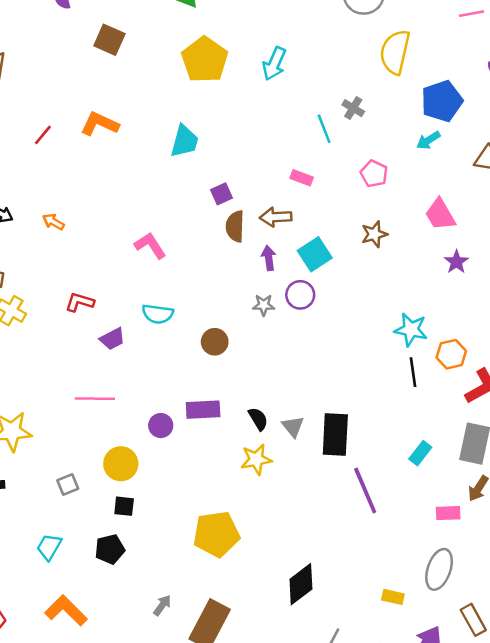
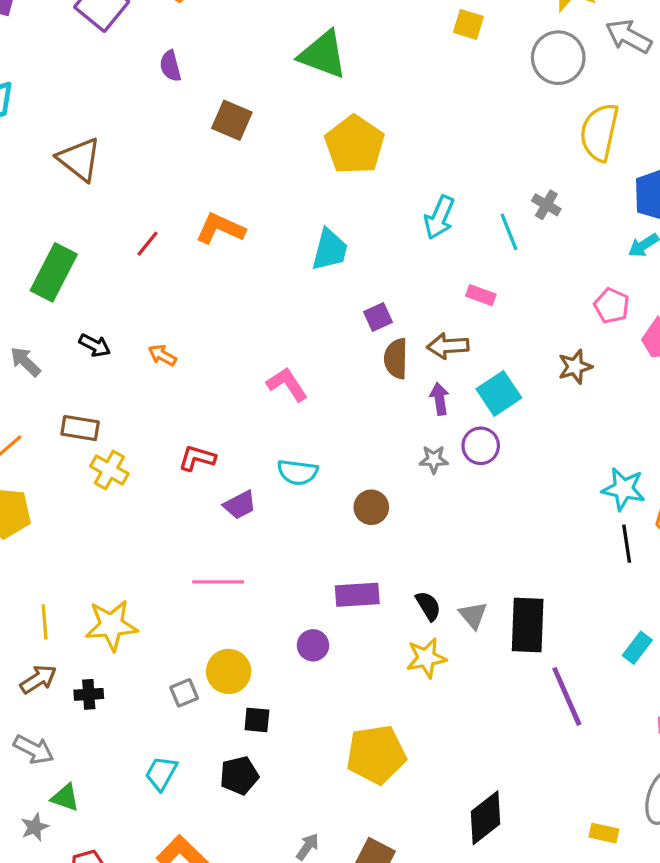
cyan arrow: (274, 64) -> (439, 217), moved
pink pentagon: (374, 174) -> (612, 306), moved
purple circle: (161, 426) -> (313, 645), moved
yellow circle: (121, 464) -> (229, 671), moved

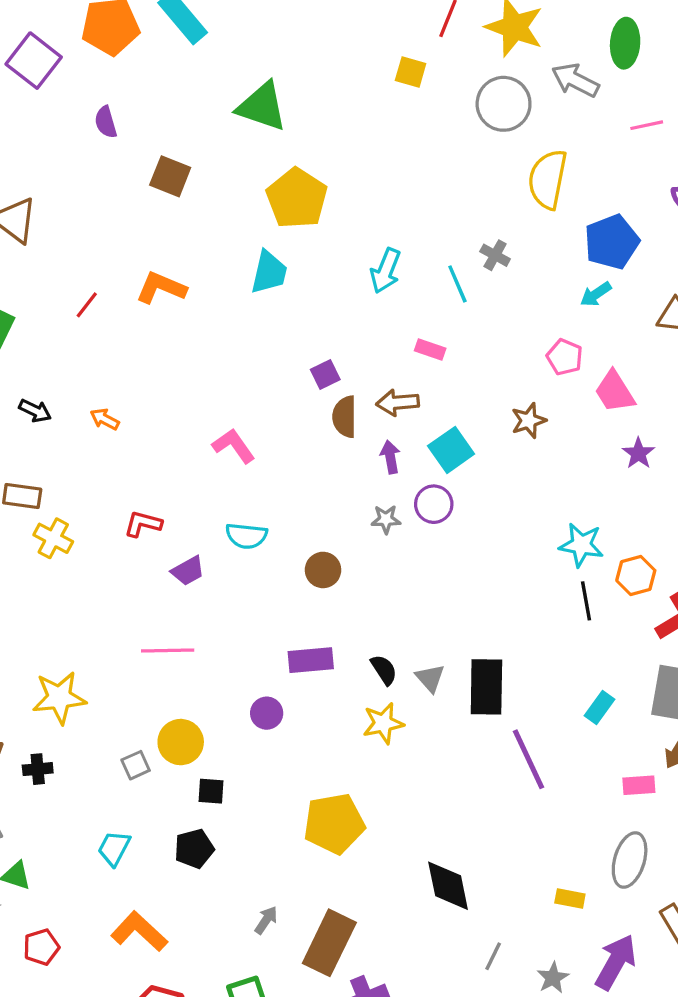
cyan trapezoid: (330, 250) -> (269, 272), moved
black diamond: (486, 818) -> (448, 886), turned -62

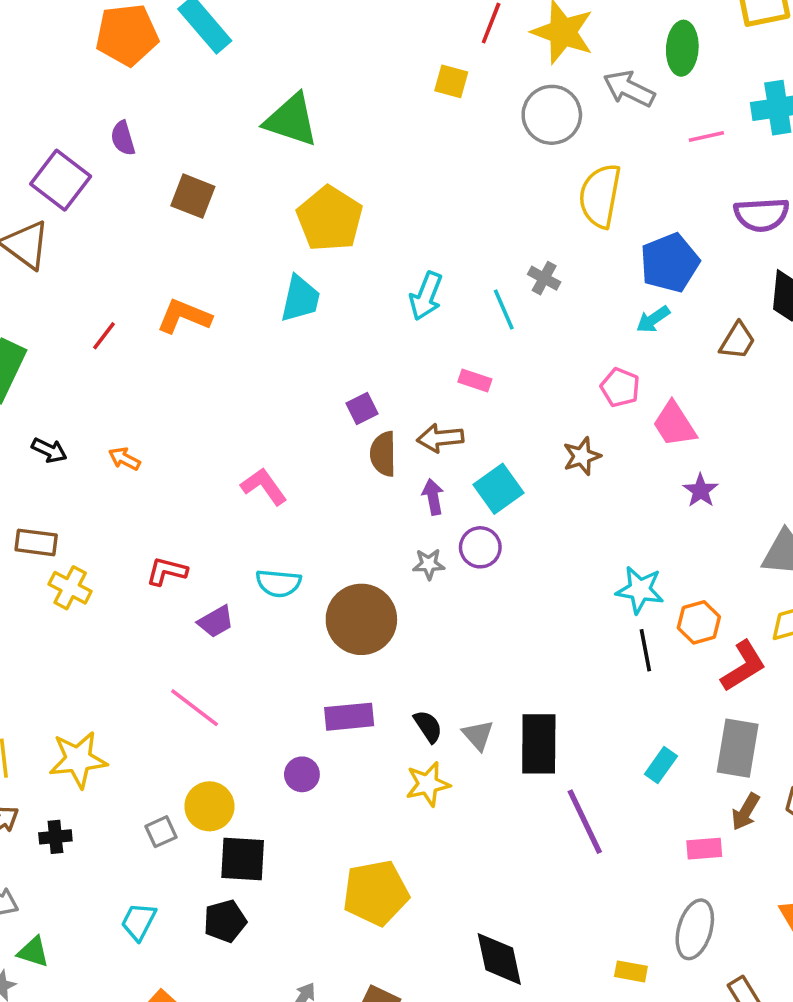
purple square: (34, 61) -> (61, 180), moved
brown circle: (323, 570) -> (361, 619), size x1.8
pink line: (168, 650) -> (195, 708), turned 39
black square: (211, 791) -> (243, 859), size x1.6

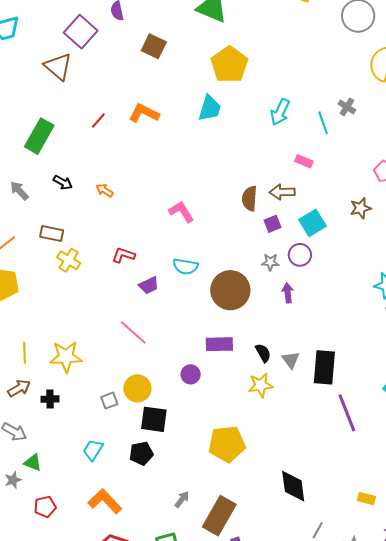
purple square: (362, 408) -> (272, 224), moved
purple arrow: (433, 497) -> (288, 293), moved

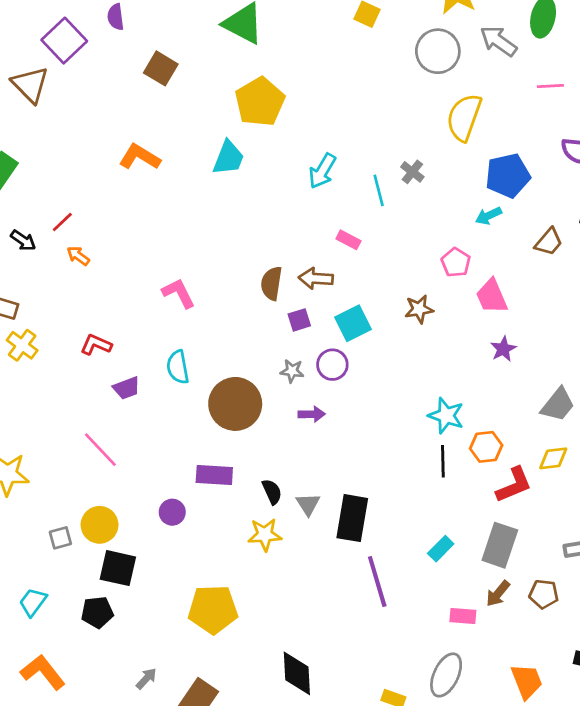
red line: (98, 121) -> (62, 222), moved
cyan semicircle: (185, 266) -> (178, 367), turned 65
purple arrow: (288, 293) -> (312, 414), turned 90

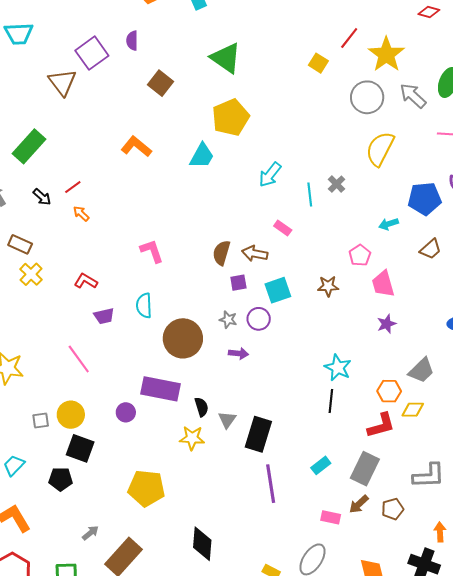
blue pentagon: (508, 176) -> (425, 199), moved
orange hexagon: (486, 447) -> (389, 391), moved
purple rectangle: (214, 475) -> (161, 389), size x1.4
brown pentagon: (544, 594) -> (393, 509), turned -30

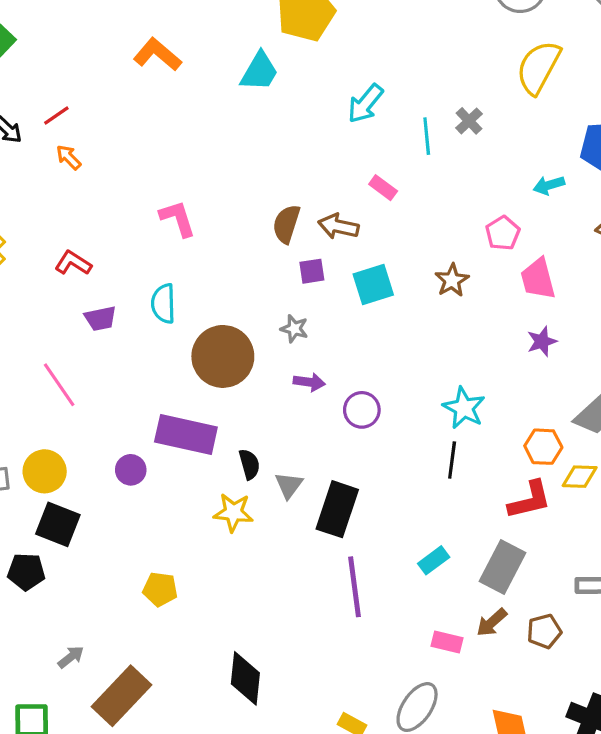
brown star: (328, 286) -> (452, 280), turned -30
purple circle: (259, 319) -> (362, 410), moved
yellow pentagon: (146, 488) -> (160, 589), size x0.6

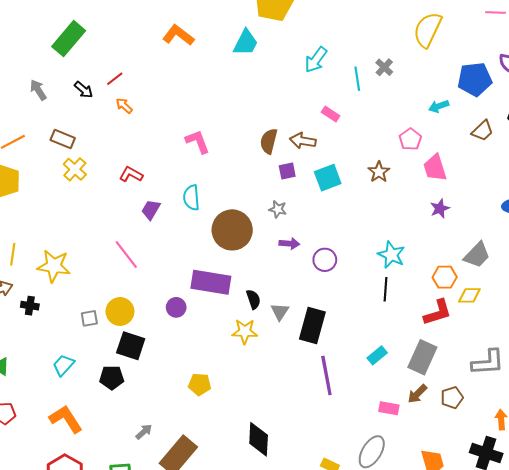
purple trapezoid: (100, 318) -> (151, 210), turned 135

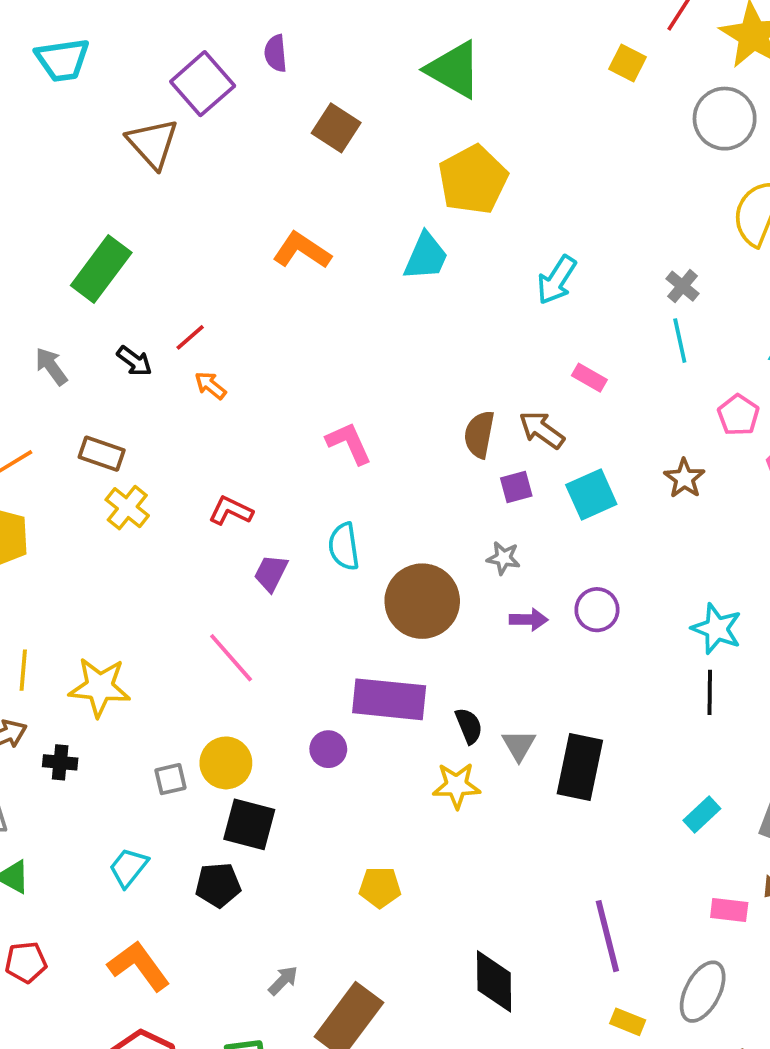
cyan line: (357, 79) -> (680, 341), moved
brown arrow: (303, 141) -> (542, 430), turned 30
purple circle: (325, 260) -> (597, 610), moved
purple line: (326, 376) -> (607, 936), moved

